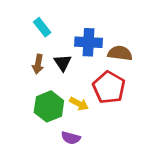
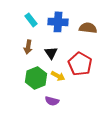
blue cross: (89, 42) -> (58, 22), moved
brown semicircle: (120, 53) -> (88, 28), moved
black triangle: (63, 63) -> (51, 53), moved

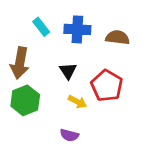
brown arrow: (28, 47) -> (20, 63), moved, size x1.6
green hexagon: (36, 78) -> (25, 100), moved

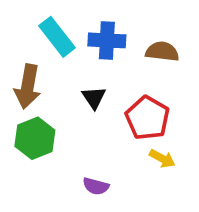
cyan rectangle: (41, 27) -> (57, 37), size x1.5
yellow arrow: (77, 102) -> (162, 159), moved

